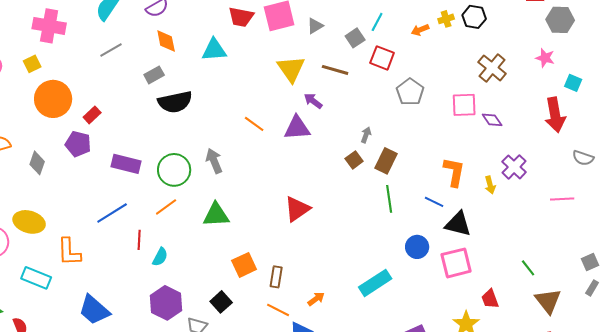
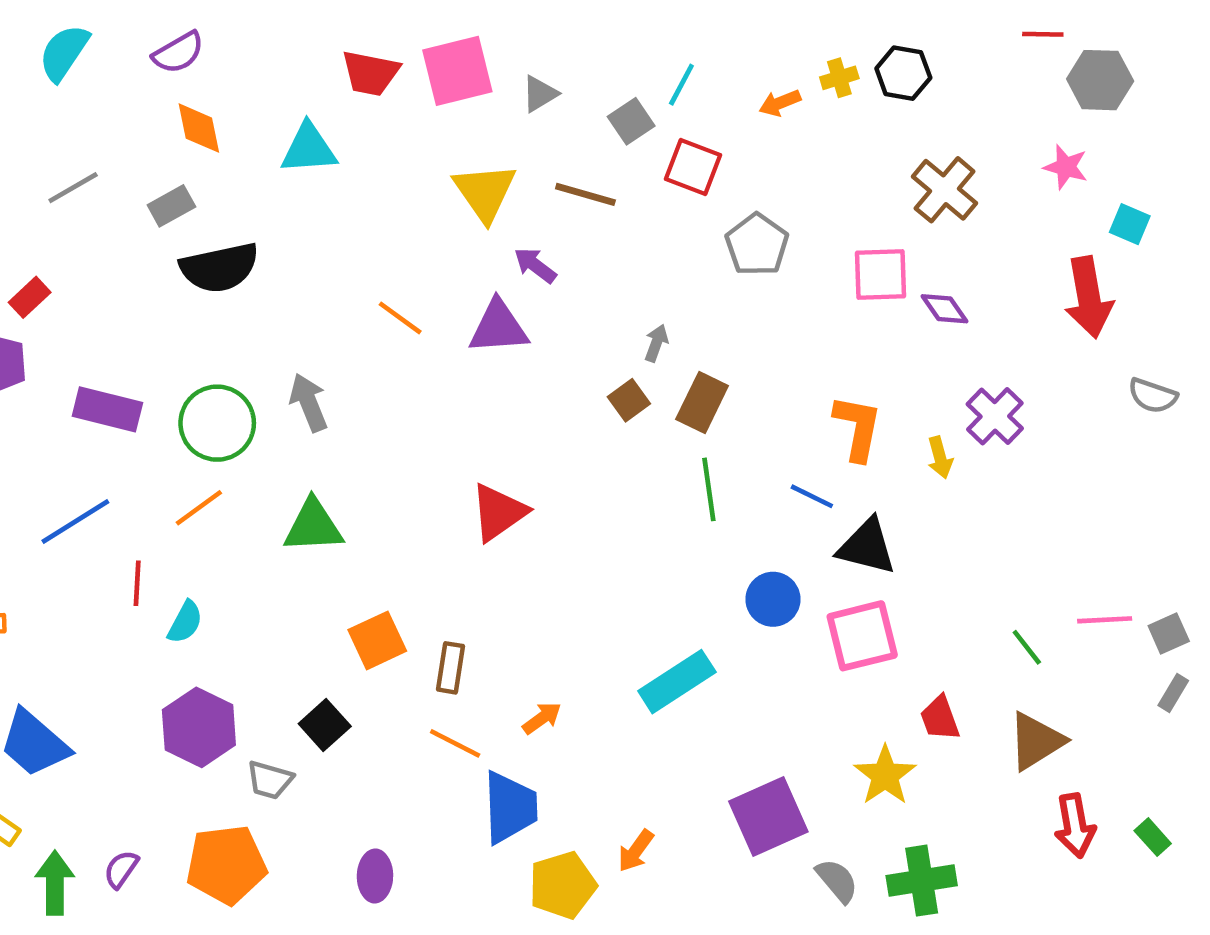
gray line: (111, 50) -> (73, 188), moved
pink line: (562, 199) -> (1105, 620), moved
brown triangle: (548, 301) -> (1036, 741), moved, turned 36

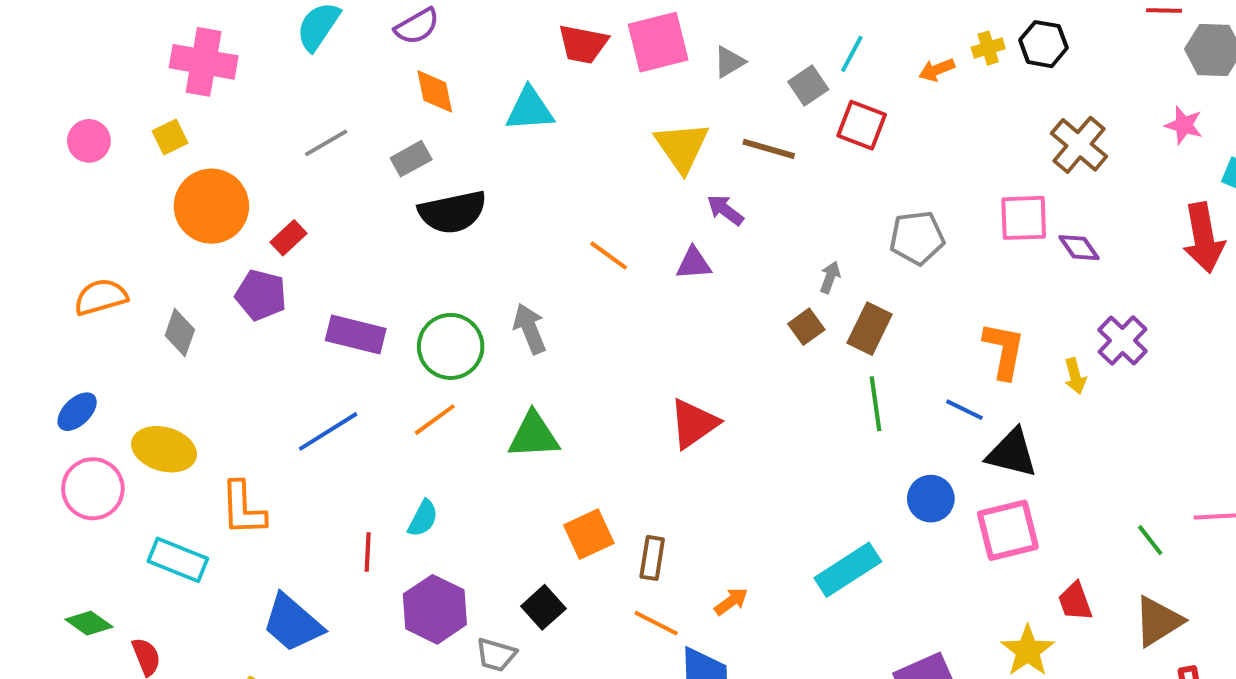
gray pentagon: (757, 245) -> (917, 238), moved, turned 30
purple triangle: (499, 327) -> (694, 263), size x0.7
red line: (137, 583) -> (368, 552), moved

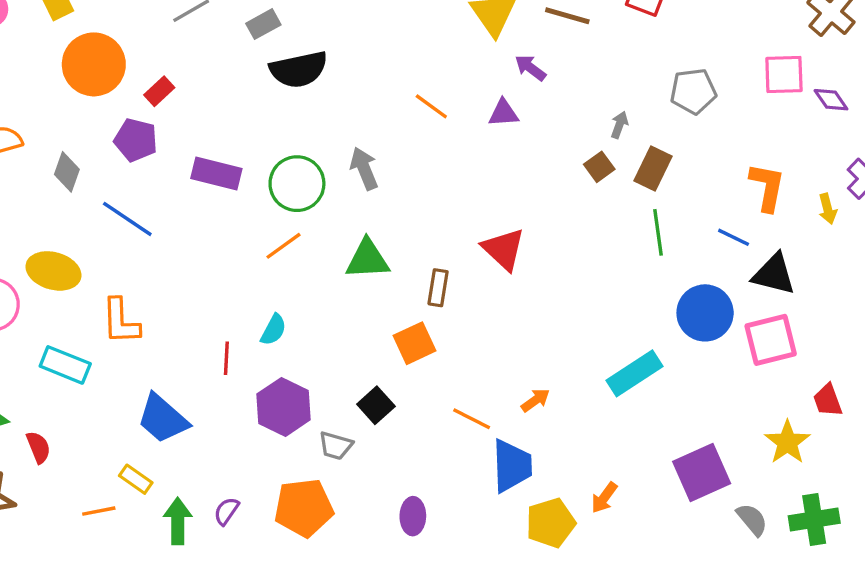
red triangle: (694, 424) -> (504, 249), turned -42
blue line: (328, 431) -> (127, 219), moved, turned 66
blue circle: (931, 499) -> (705, 313), size x1.4
brown rectangle: (652, 558) -> (438, 288), moved

